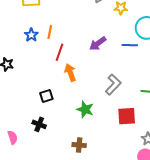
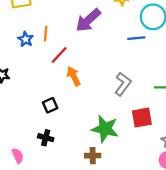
purple arrow: (98, 43) -> (88, 20), moved, size x1.4
red line: (59, 52) -> (59, 55), turned 30
green star: (85, 109) -> (105, 129), moved, size x1.4

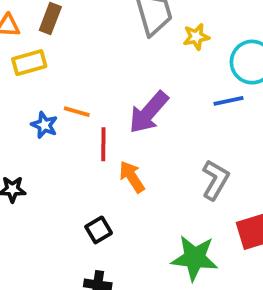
purple arrow: (88, 20) -> (149, 112), moved
orange line: (46, 34) -> (77, 112), turned -72
red line: (59, 55) -> (103, 144), turned -36

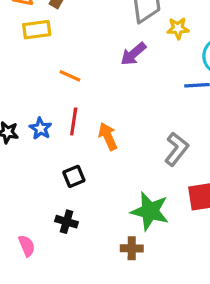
purple arrow: (149, 112) -> (133, 54), moved, size x0.7
blue star: (44, 125) -> (41, 128), moved
red line: (103, 144) -> (74, 121), moved

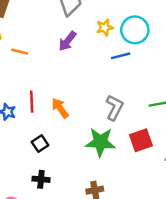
yellow star: (178, 28) -> (105, 27), moved
orange line: (70, 76) -> (20, 52), moved
green star: (150, 211) -> (100, 142), moved

